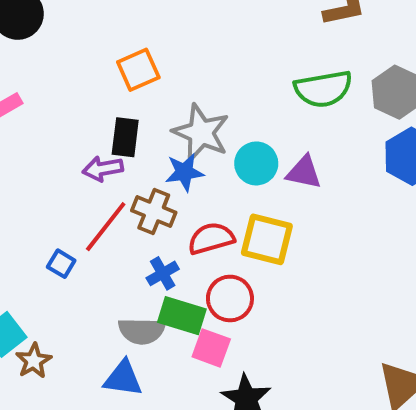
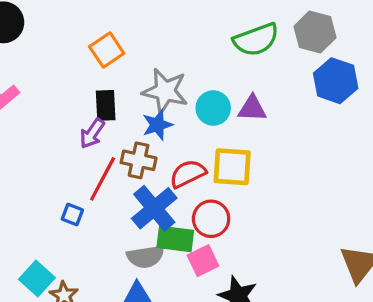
purple arrow: (103, 169) -> (92, 133), turned -36
blue cross: (163, 273) -> (154, 208), size x1.8
pink square: (211, 348) -> (203, 261), turned -36

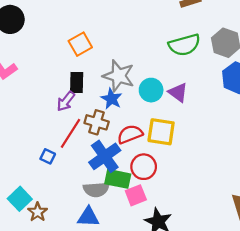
purple triangle: (252, 108) -> (178, 92), turned 30
blue star: (157, 125) -> (111, 99), turned -30

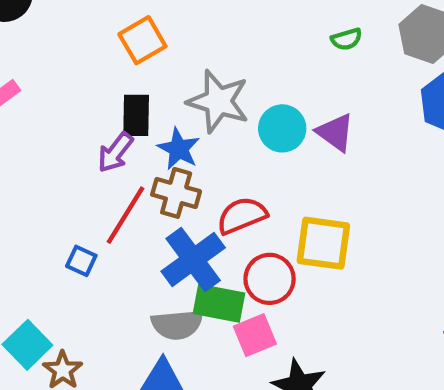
green semicircle: (184, 45) -> (347, 39), size x0.5
blue star: (111, 99) -> (179, 149), moved
yellow square: (161, 132) -> (323, 243), moved

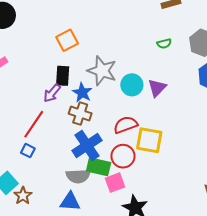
purple triangle: (335, 132) -> (157, 88), turned 36
red line: (125, 215) -> (34, 124), moved
red semicircle: (242, 216) -> (126, 125), moved
blue square: (81, 261) -> (28, 151), moved

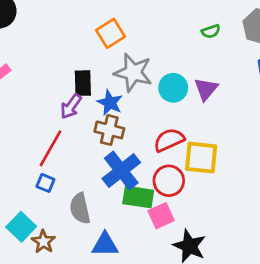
orange square: (67, 40) -> (110, 33), moved
gray semicircle: (78, 176) -> (80, 208), moved, turned 85

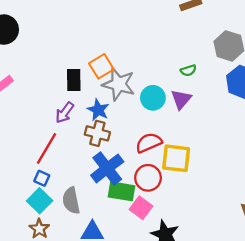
green semicircle: (211, 31) -> (188, 70), moved
orange square: (110, 33) -> (101, 66), moved
black rectangle: (83, 83) -> (74, 80), moved
pink square: (161, 216) -> (141, 208), turned -30
cyan square: (21, 227) -> (40, 201), moved

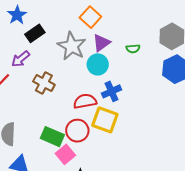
orange square: (101, 66) -> (90, 17), moved, turned -30
black rectangle: (74, 80) -> (35, 33), turned 42
purple triangle: (181, 99) -> (101, 43), moved
blue star: (98, 110) -> (17, 15), moved
blue cross: (107, 168) -> (111, 91), moved, size x0.7

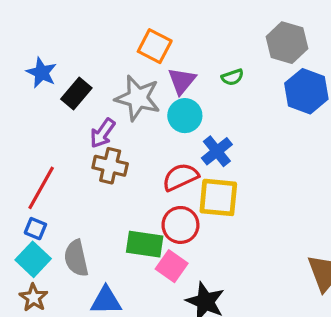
purple arrow: (21, 59) -> (102, 133), moved

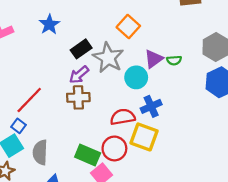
purple triangle: (182, 81) -> (154, 59), moved
black rectangle: (76, 94) -> (81, 49), moved
brown cross: (110, 166) -> (78, 97), turned -30

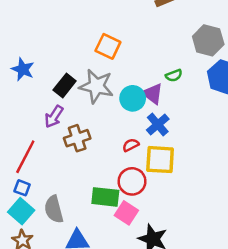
purple triangle: (154, 59) -> (153, 94), moved, turned -30
green semicircle: (174, 60) -> (174, 76), moved
purple arrow: (79, 75) -> (54, 117), moved
red semicircle: (123, 117) -> (131, 145), size x0.6

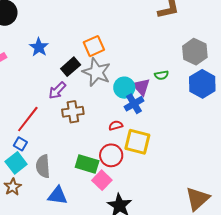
orange square: (108, 46) -> (94, 46), moved, turned 30
blue cross: (158, 125) -> (134, 104), moved

